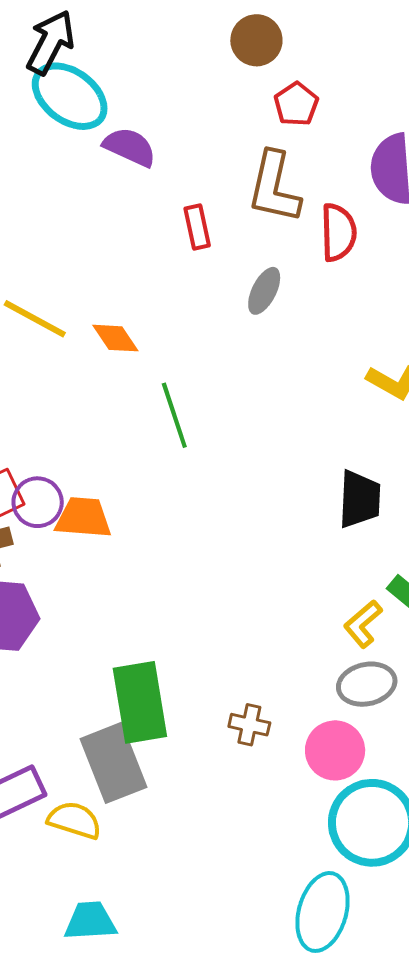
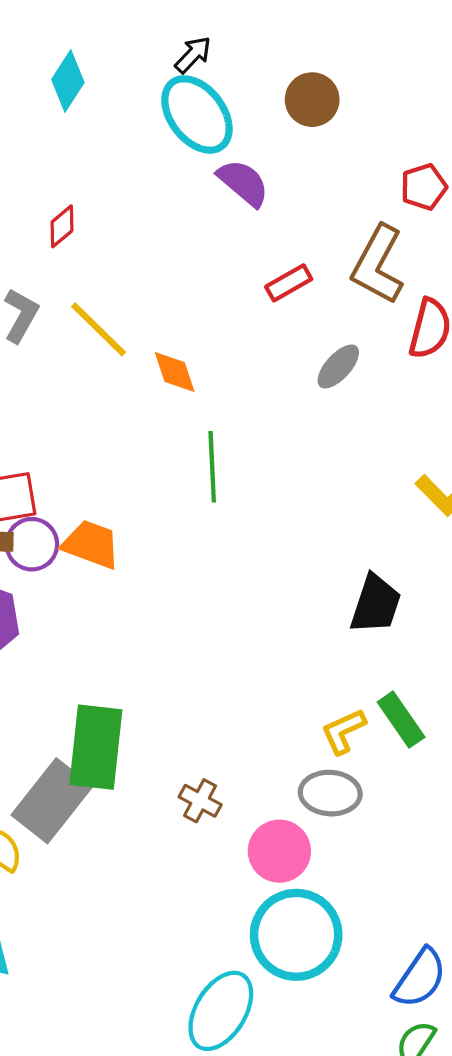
brown circle: (256, 40) -> (312, 100), moved
black arrow: (51, 42) -> (193, 55), size x0.6
red rectangle: (197, 227) -> (289, 283), turned 57
purple circle: (38, 502) -> (32, 544), moved
gray rectangle: (113, 763) -> (52, 801), turned 44

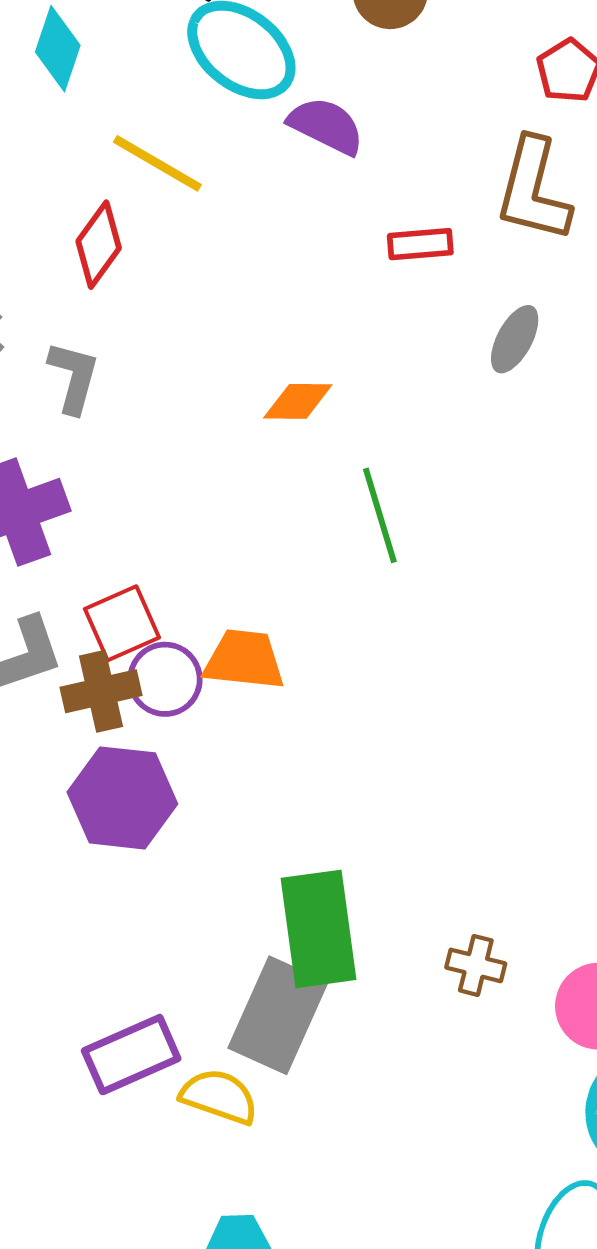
red diamond: (62, 226) -> (99, 245), size x1.4
red rectangle: (289, 283) -> (420, 244), turned 39
yellow line: (99, 329) -> (157, 163), moved
orange diamond: (175, 372) -> (298, 401), turned -57

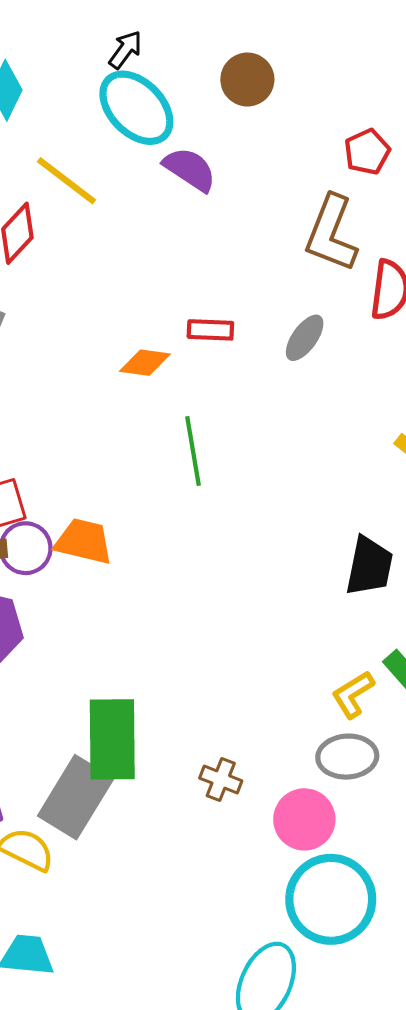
red rectangle: (420, 244) -> (210, 330), moved

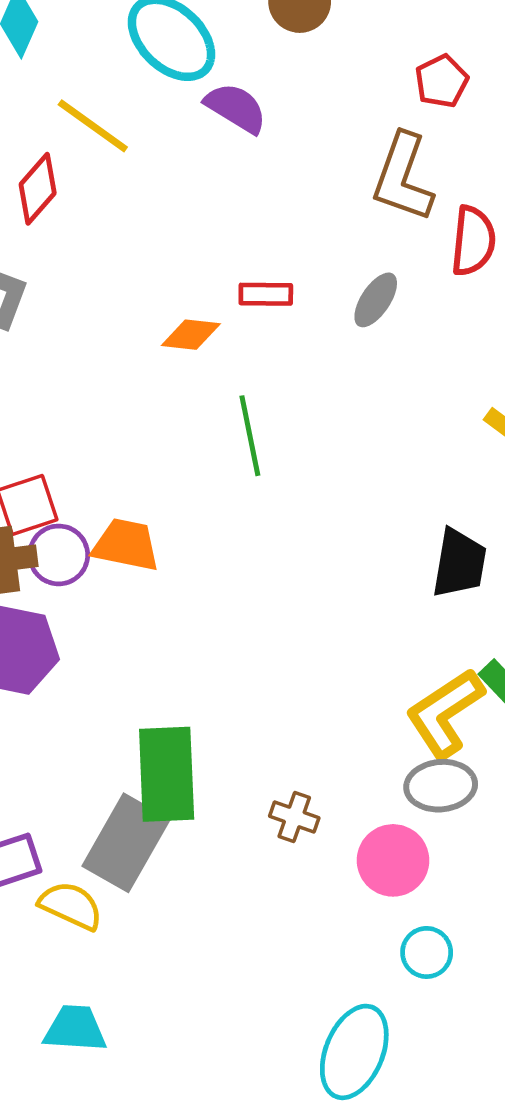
yellow L-shape: (353, 694) -> (445, 713), size x1.6
cyan circle: (331, 899) -> (427, 952), size x0.5

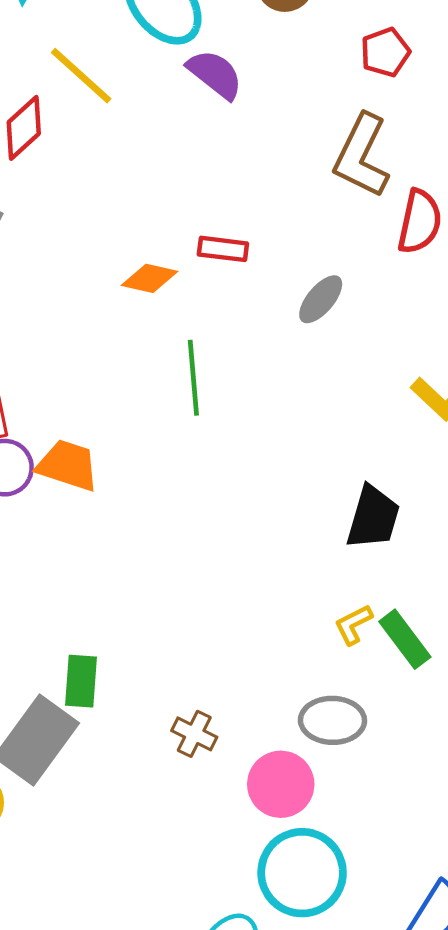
red pentagon: (442, 81) -> (385, 52), moved
gray ellipse: (376, 300) -> (321, 299), moved
yellow L-shape: (445, 713) -> (353, 625), moved, size x0.5
green rectangle: (167, 774) -> (81, 681), size x0.6
cyan circle: (427, 952) -> (302, 873), size x1.8

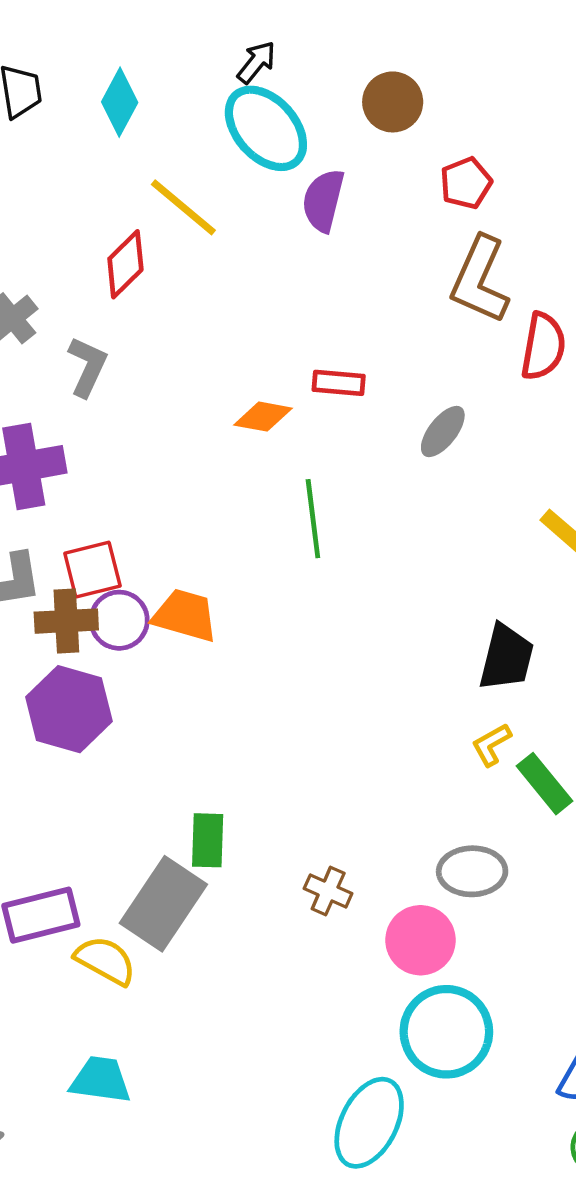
red pentagon: (385, 52) -> (466, 183), moved
purple semicircle: (215, 74) -> (323, 200), turned -112
yellow L-shape: (353, 625) -> (491, 745), moved

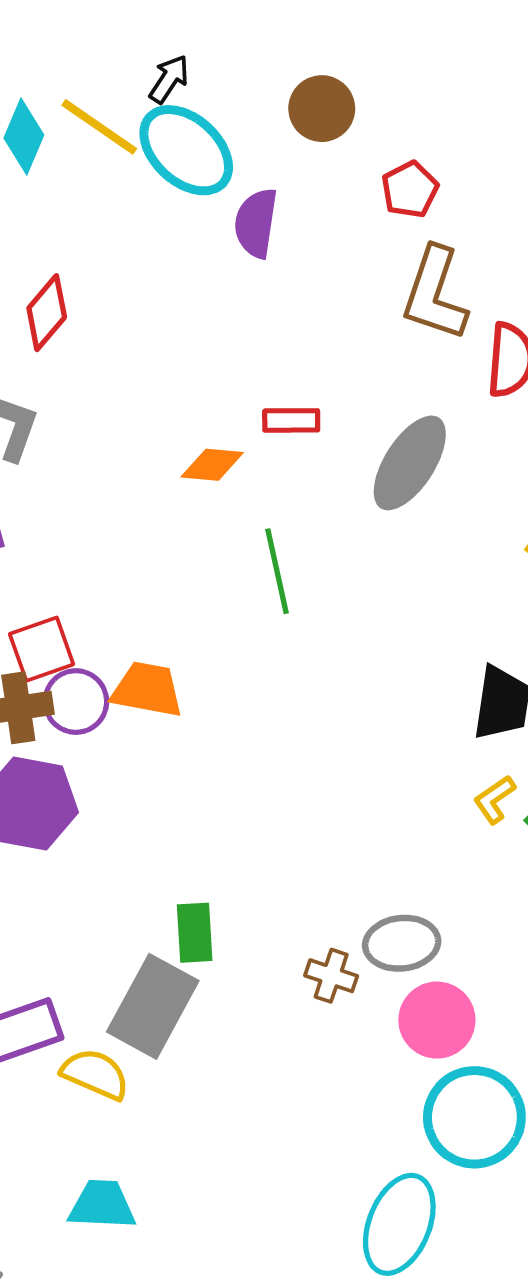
yellow line: (183, 207) -> (99, 127), moved
gray ellipse: (443, 432) -> (410, 463), size x1.6
gray ellipse: (472, 871) -> (402, 943), moved

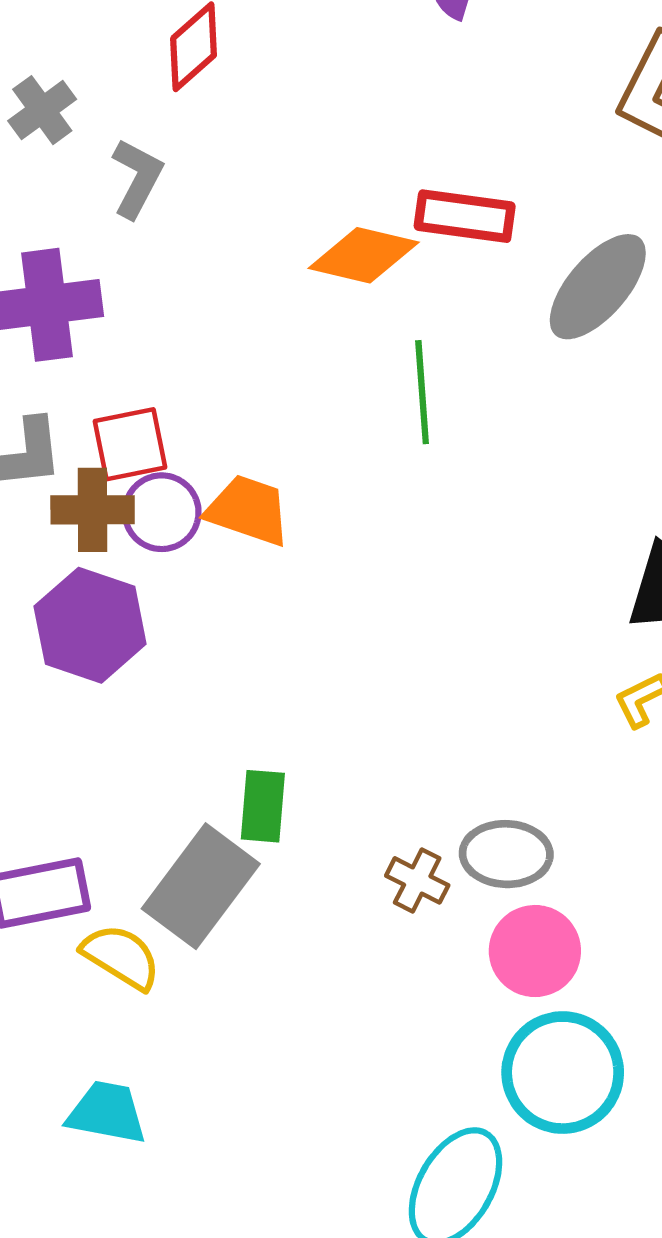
red rectangle: (291, 420) -> (465, 216), size x1.4
orange diamond: (212, 465) -> (364, 255), size x1.4

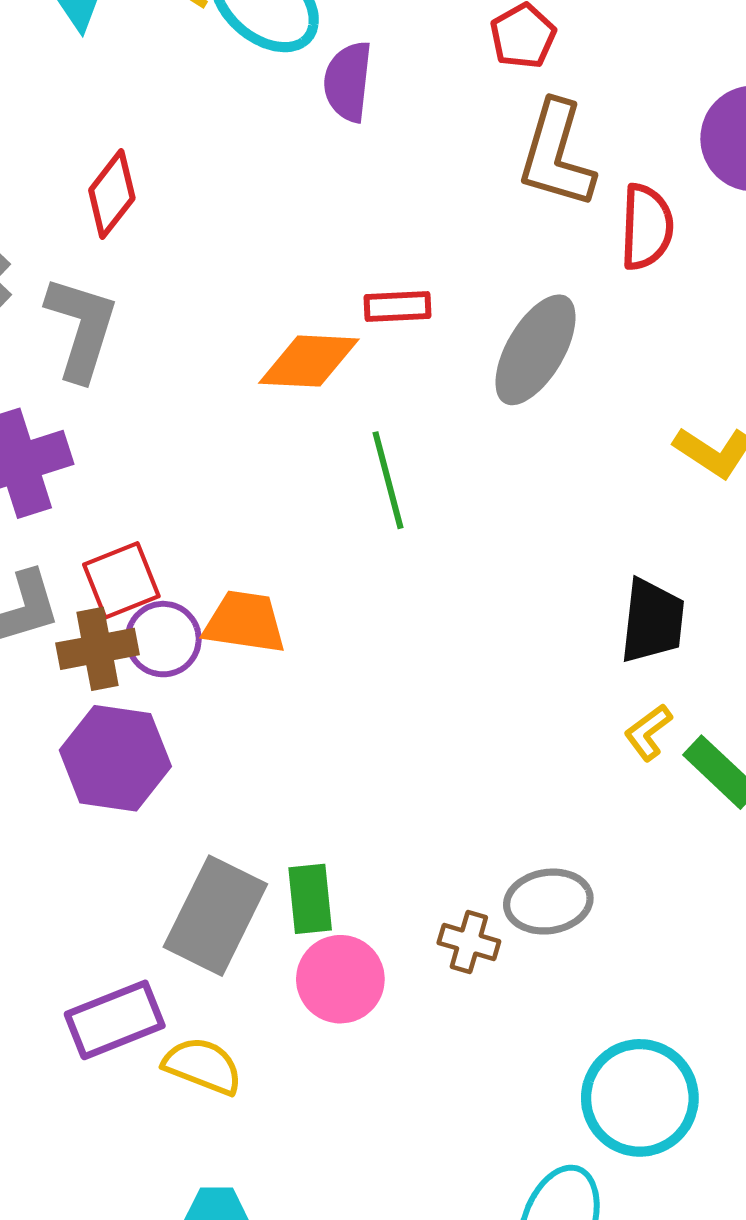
gray L-shape: (137, 178) -> (81, 328), size x1.4
red rectangle: (465, 216) -> (397, 307), size x0.7
gray rectangle: (201, 886) -> (215, 916), moved
pink circle: (535, 951) -> (340, 979), moved

